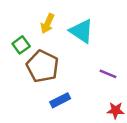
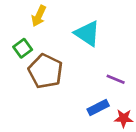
yellow arrow: (48, 24) -> (39, 16), moved
blue rectangle: (60, 100) -> (98, 108), moved

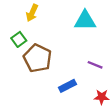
cyan triangle: (87, 33) -> (85, 21), moved, turned -35
blue rectangle: (98, 108) -> (67, 86), moved

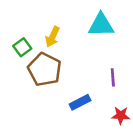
yellow arrow: (32, 13) -> (52, 37), moved
purple line: (95, 65) -> (113, 77), turned 64

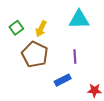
green square: (22, 47) -> (16, 28), moved
purple line: (113, 77) -> (75, 56), moved

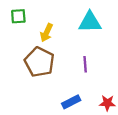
green square: (16, 28) -> (18, 16), moved, turned 32
blue rectangle: (63, 80) -> (71, 102), moved

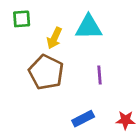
cyan triangle: (90, 22) -> (89, 27), moved

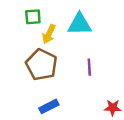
green square: (22, 19) -> (33, 17), moved
blue rectangle: (83, 119) -> (49, 106), moved

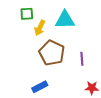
brown pentagon: (42, 65) -> (52, 53), moved
purple line: (89, 67) -> (82, 59), moved

